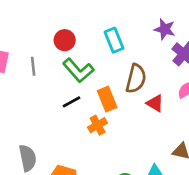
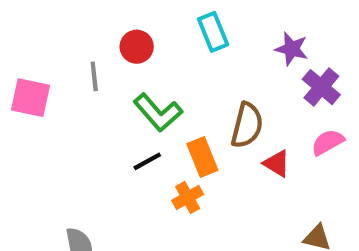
red circle: (65, 40) -> (137, 47), moved
cyan rectangle: (114, 40) -> (213, 32), moved
gray line: (33, 66) -> (94, 76), moved

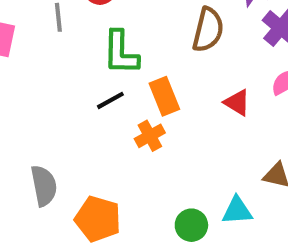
green L-shape: (158, 113) -> (121, 53), turned 42
brown semicircle: (247, 125) -> (208, 30), moved

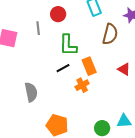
gray semicircle: (44, 186) -> (31, 92), moved

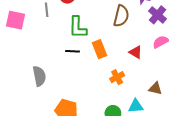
black line: (63, 68) -> (73, 51), turned 32
orange cross: (82, 85) -> (117, 77), moved

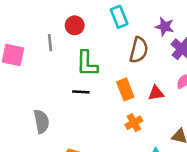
orange rectangle: (99, 49) -> (125, 89), moved
red triangle: (136, 52) -> (156, 93), turned -40

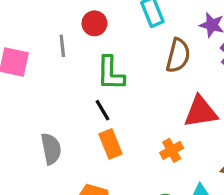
orange rectangle: (125, 89) -> (111, 144), moved
black line: (81, 92) -> (103, 110), turned 56
red triangle: (156, 93) -> (201, 112), size x1.6

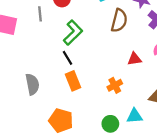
green L-shape: (111, 73) -> (73, 33), turned -135
red triangle: (201, 112) -> (135, 59), size x0.6

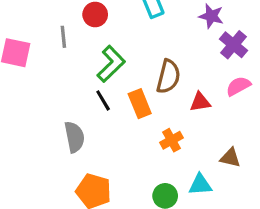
brown semicircle: (119, 20) -> (168, 77), moved
orange rectangle: (73, 81) -> (140, 104), moved
gray semicircle: (32, 84) -> (74, 137), moved

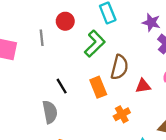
green L-shape: (111, 64) -> (95, 44), moved
black line: (103, 100) -> (62, 86), moved

